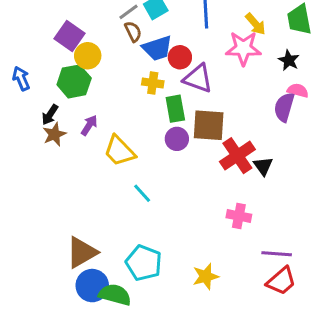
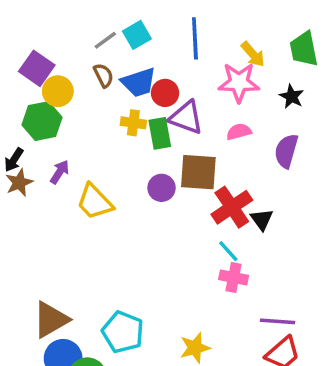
brown semicircle: (133, 32) -> (104, 75), moved
pink semicircle: (298, 91) -> (239, 132), moved, turned -30
green rectangle: (175, 109) -> (160, 133), moved
cyan line: (142, 193) -> (228, 251), moved

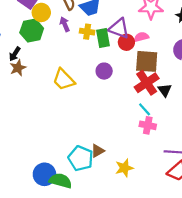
red circle: (165, 93) -> (126, 42), moved
pink semicircle: (239, 132) -> (141, 37), moved
purple arrow: (60, 172) -> (65, 24), moved, turned -56
brown square: (198, 172) -> (147, 61), moved
brown triangle: (51, 320) -> (98, 151), moved, size x0.6

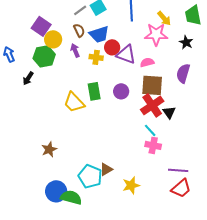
green rectangle: (103, 38) -> (94, 91), moved
red circle: (126, 42) -> (112, 47), moved
brown star: (18, 68) -> (49, 149), moved
purple circle: (104, 71) -> (121, 91), moved

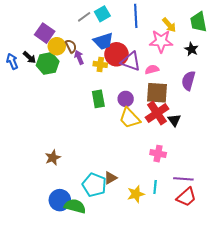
brown semicircle: (79, 30) -> (71, 46), moved
red circle: (112, 47) -> (117, 54), size x1.5
black arrow: (28, 78) -> (29, 57), moved, turned -80
yellow trapezoid: (74, 102) -> (130, 118), moved
cyan line: (150, 130) -> (155, 187), moved, turned 48

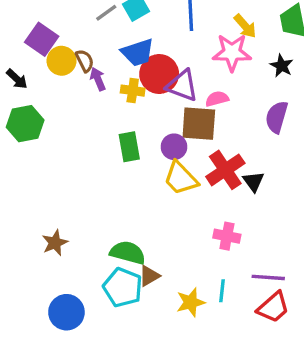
green hexagon: (48, 63) -> (25, 124), moved
brown square: (157, 93) -> (199, 124), moved
green semicircle: (75, 206) -> (128, 253), moved

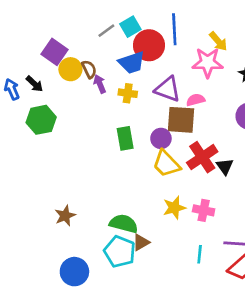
red circle: (159, 74) -> (149, 45), moved
yellow star: (191, 302) -> (174, 208), moved

